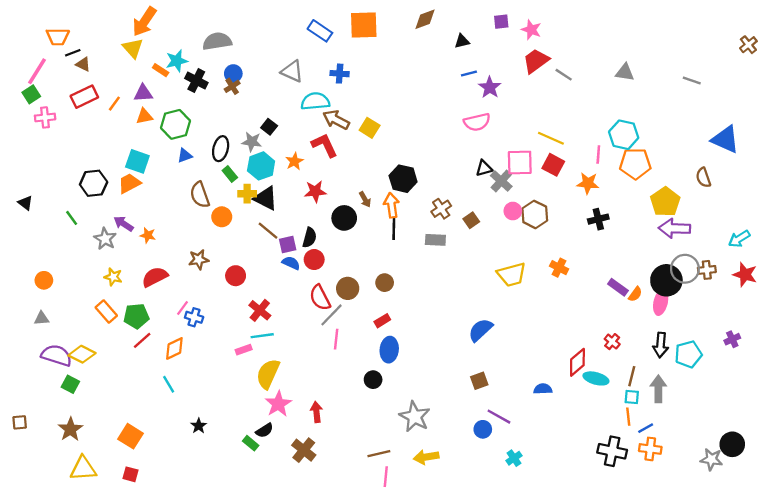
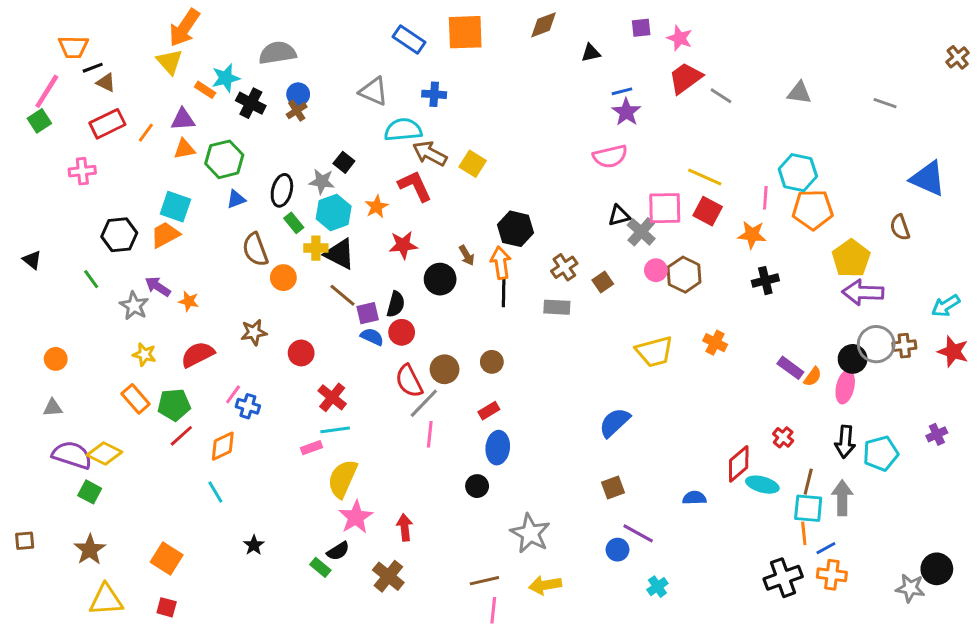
blue line: (469, 74) -> (622, 91), moved
pink cross: (45, 117) -> (82, 171), moved
black circle: (666, 280) -> (853, 359), size x0.7
cyan square: (632, 397) -> (808, 508), size x1.5
black cross: (612, 451) -> (783, 578), turned -32

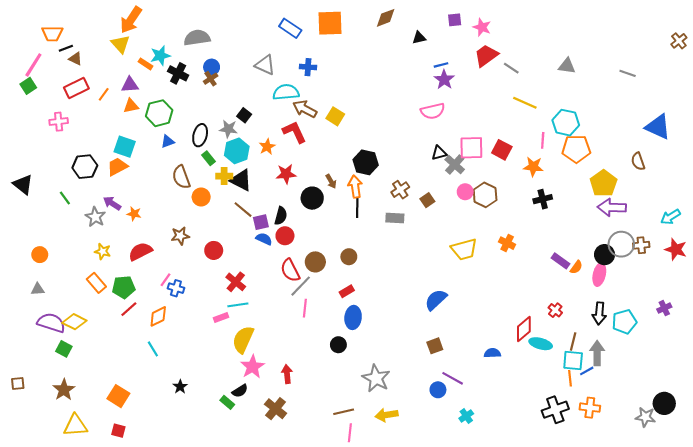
yellow line: (705, 177) -> (525, 103), moved
black triangle: (32, 260) -> (23, 184), size x1.5
blue line: (826, 548) -> (587, 371), moved

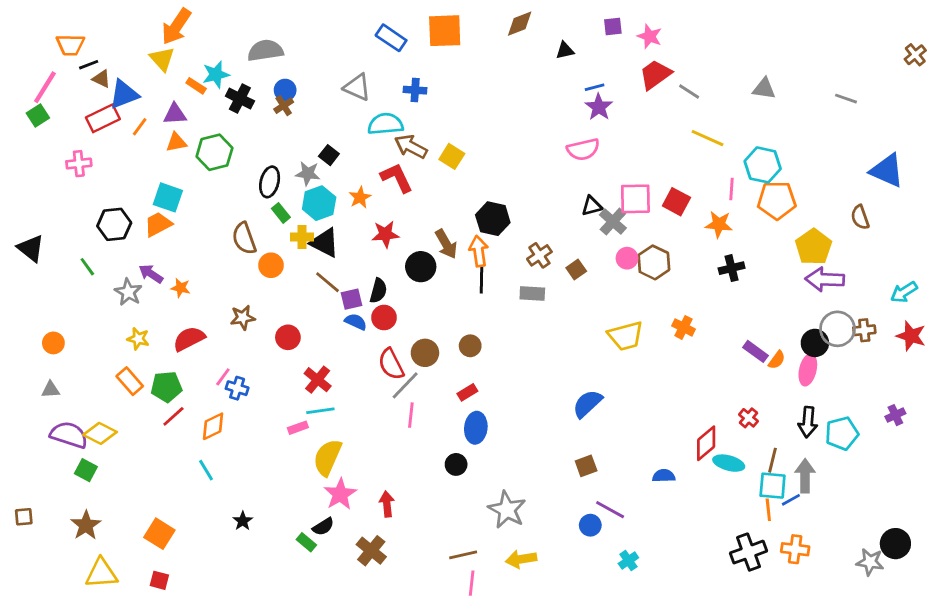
blue triangle: (168, 141) -> (124, 94), moved, size x1.6
brown arrow: (331, 181) -> (446, 244), size x1.5

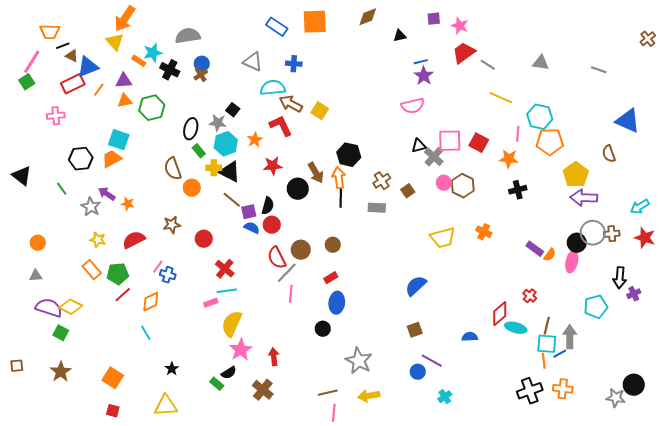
black arrow: (808, 422) -> (620, 278), moved
yellow triangle: (101, 573) -> (166, 406), moved

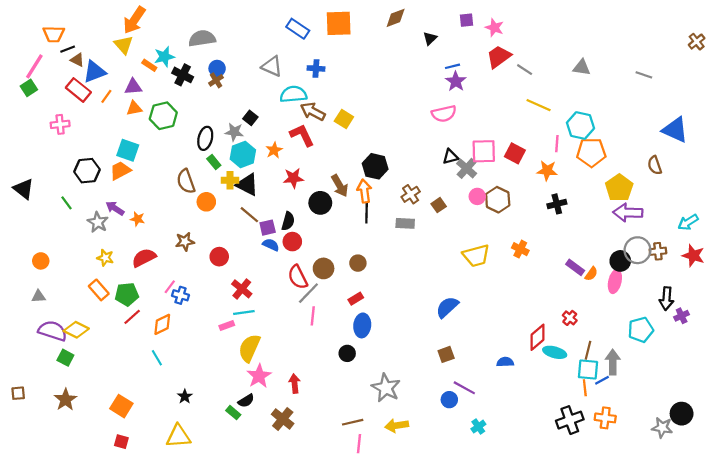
black triangle: (400, 36) -> (430, 38), turned -32
red rectangle: (73, 84) -> (78, 90), turned 65

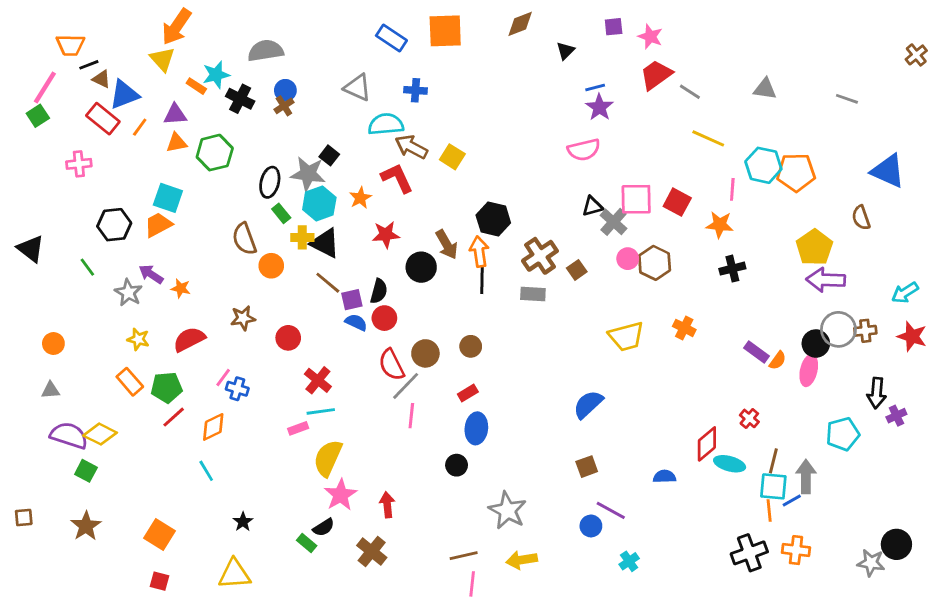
gray star: (234, 132) -> (308, 174), size x1.4
orange pentagon: (591, 152) -> (796, 172), moved
brown cross: (411, 194) -> (540, 256), size x1.4

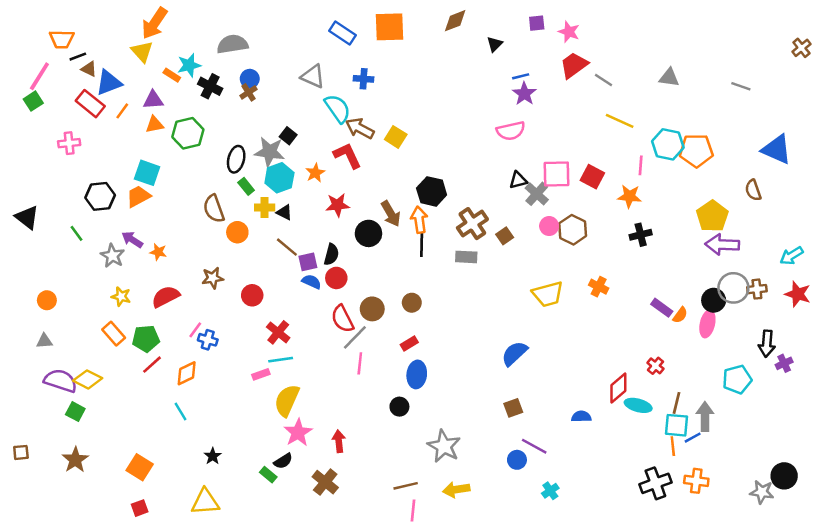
cyan semicircle: (386, 124) -> (338, 109), turned 60
black triangle: (325, 243) -> (284, 212), size x0.6
red square: (159, 581) -> (140, 508), turned -35

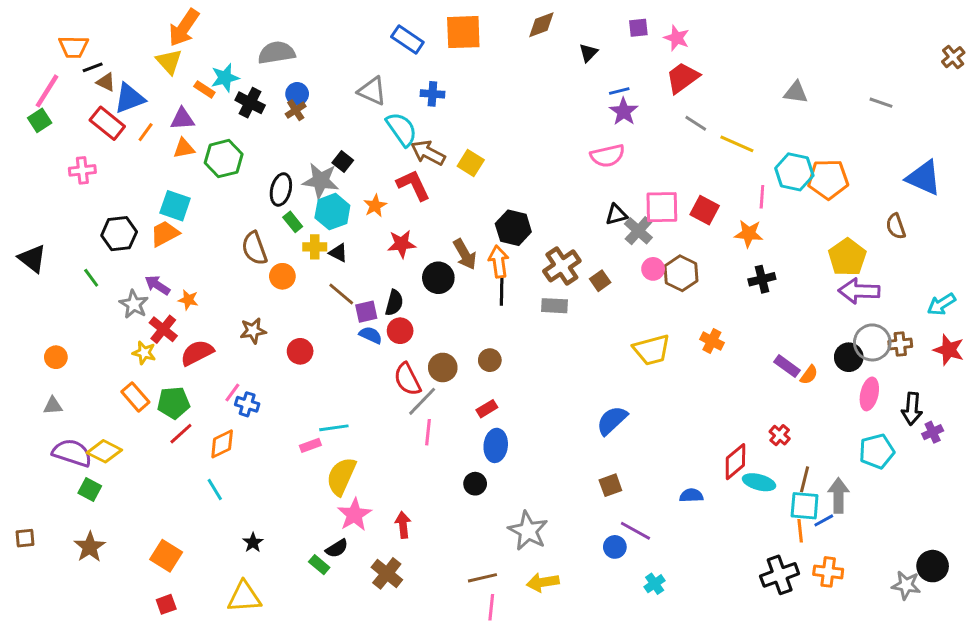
gray line: (604, 80) -> (696, 123), moved
pink ellipse: (707, 324) -> (869, 394), moved
red cross: (278, 332) -> (163, 329), moved

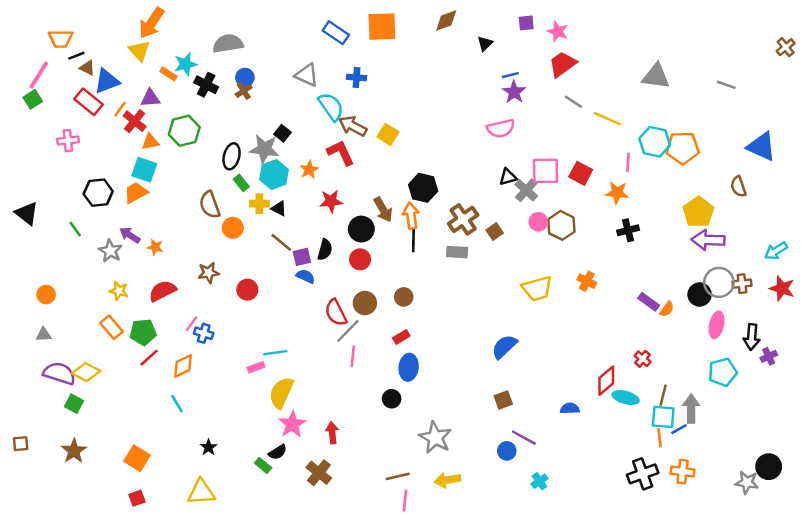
gray triangle: (796, 92) -> (656, 76), size x1.4
orange triangle: (184, 148) -> (150, 142), moved
red cross: (163, 329) -> (135, 121), moved
red circle: (400, 331) -> (360, 259), moved

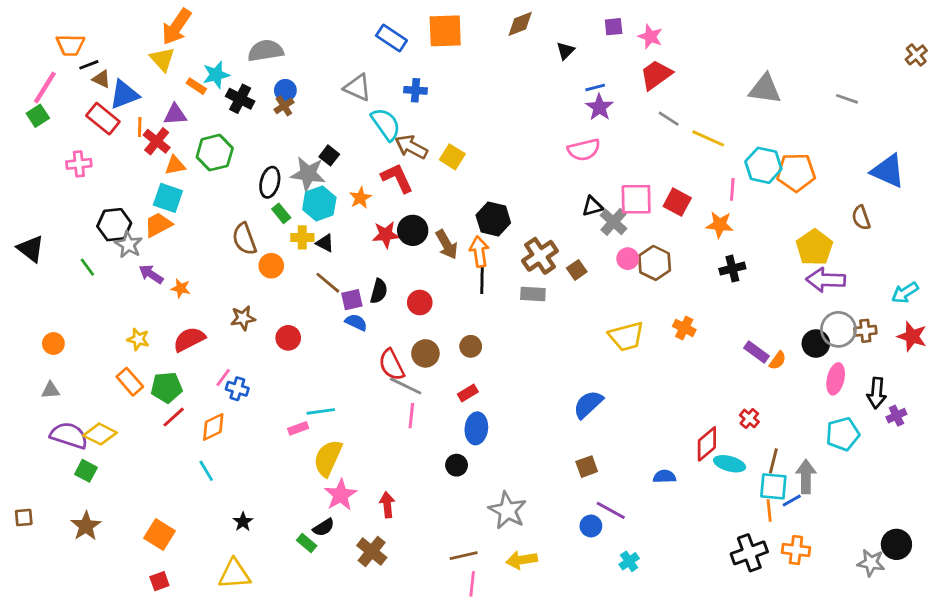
orange line: (120, 109) -> (140, 127), turned -35
black circle: (361, 229) -> (413, 230), moved
gray star: (110, 251) -> (128, 244), moved
gray line: (348, 331) -> (406, 386), turned 72

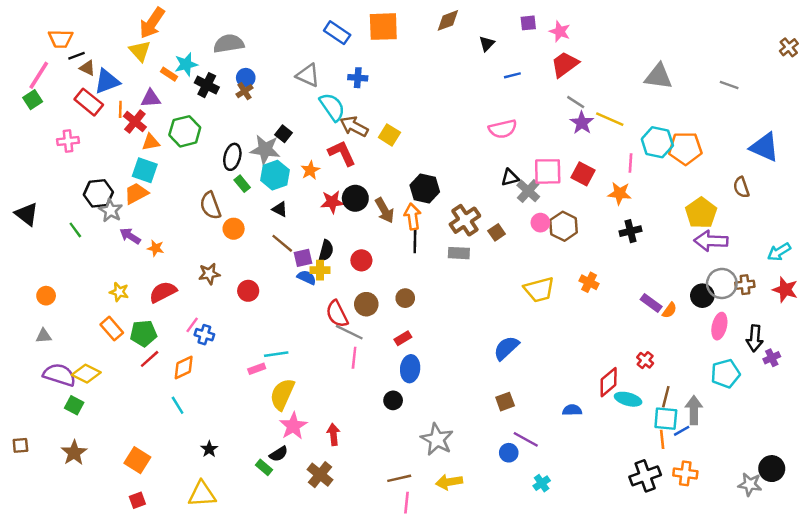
purple star: (599, 107) -> (582, 123), moved
yellow cross: (302, 237) -> (320, 270), moved

